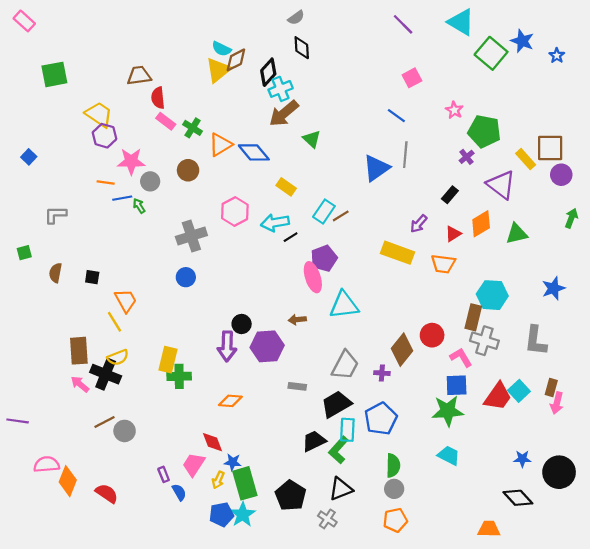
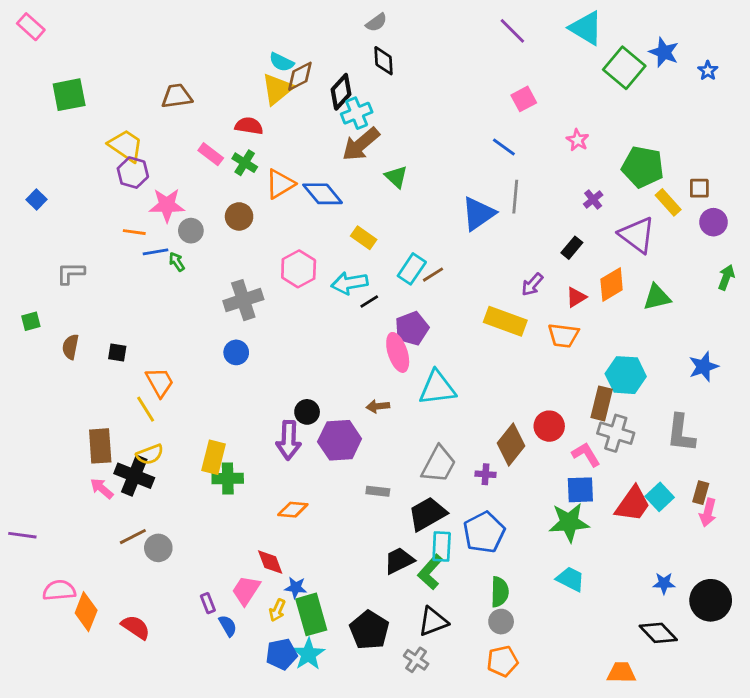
red semicircle: (158, 98) -> (249, 126), moved, turned 105
green pentagon: (484, 131) -> (643, 167), moved
brown square: (550, 148) -> (699, 188), size x0.6

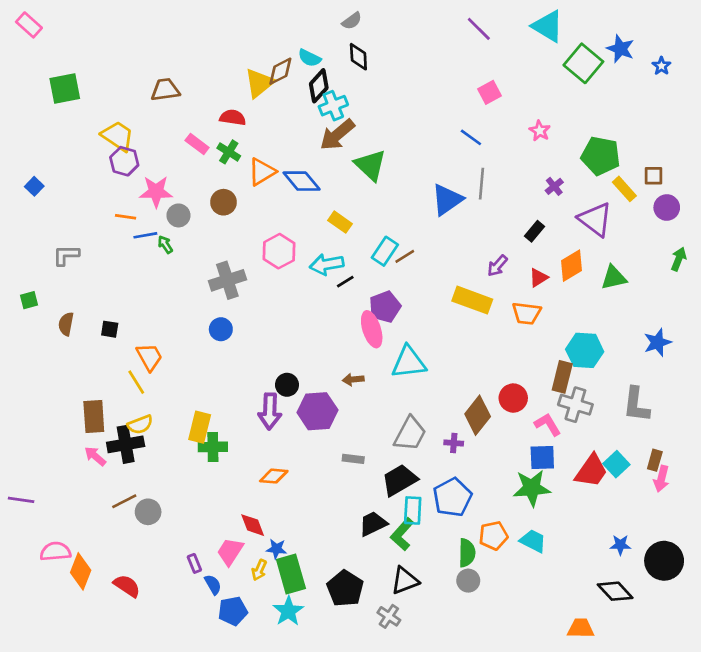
cyan semicircle: (282, 62) -> (309, 58), moved
green triangle: (396, 177) -> (370, 165), size x1.5
black cross: (134, 476) -> (126, 444), turned -32
blue pentagon: (282, 654) -> (233, 611), moved
orange pentagon: (502, 661) -> (493, 536), moved

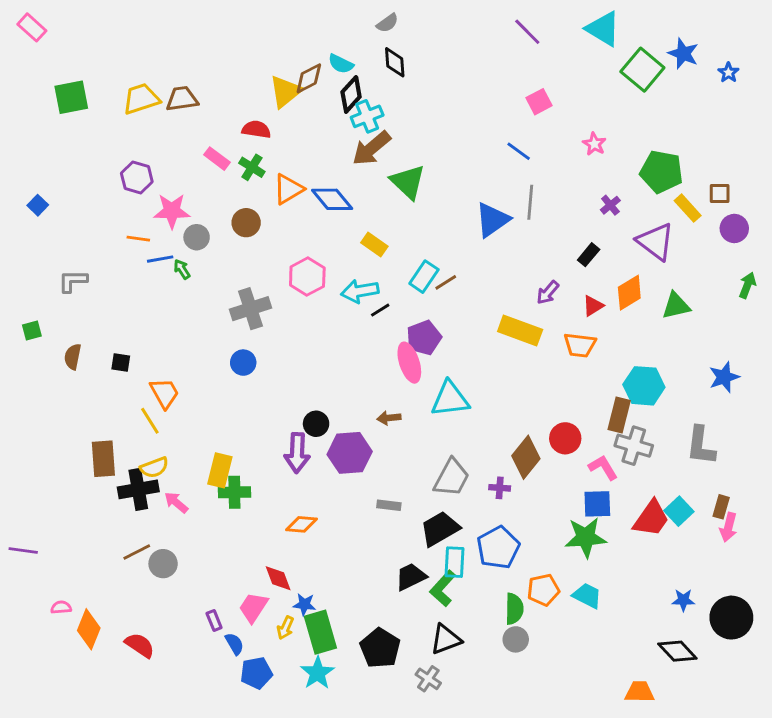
yellow trapezoid: (118, 136) -> (141, 99), moved, turned -52
pink arrow: (95, 456) -> (176, 502), moved
pink semicircle: (55, 551) -> (61, 607), size x0.6

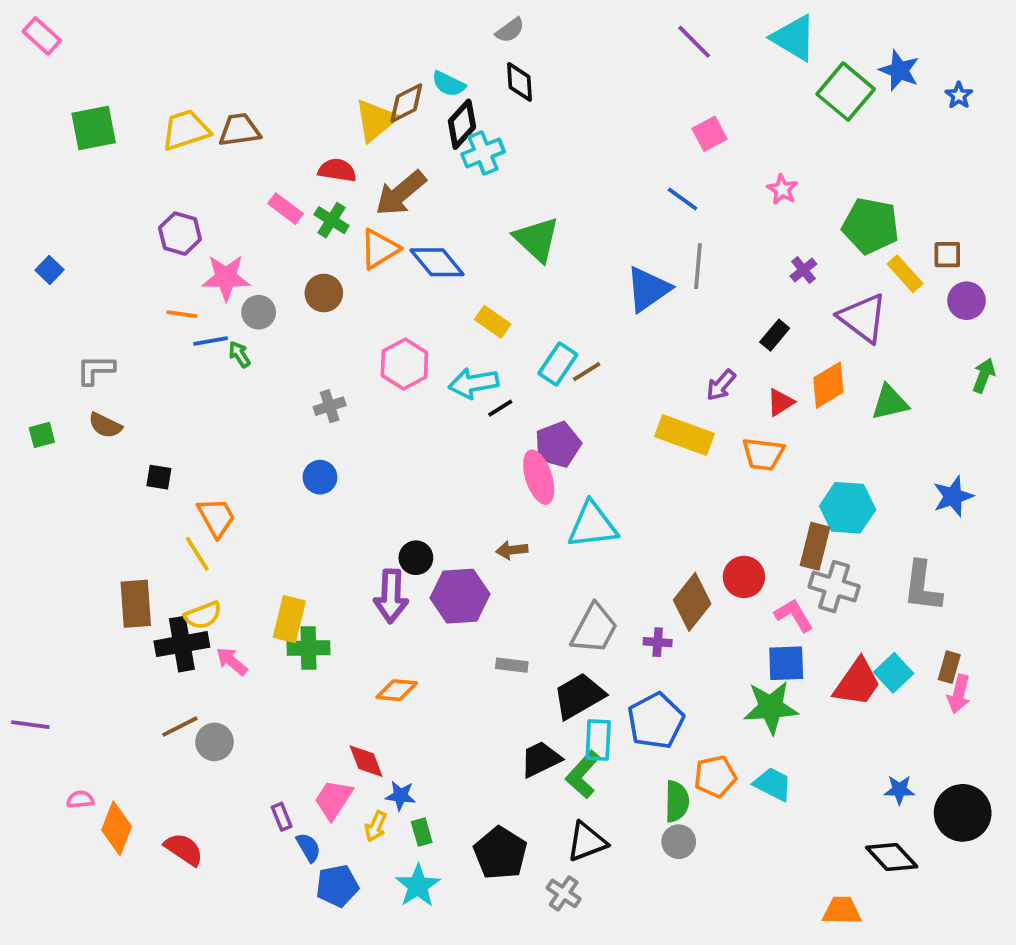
brown arrow: (371, 148) -> (401, 193), moved
gray cross: (250, 309) -> (330, 406), size x0.6
brown semicircle: (73, 357) -> (105, 425), moved, turned -75
green rectangle: (320, 632) -> (422, 832), size x0.5

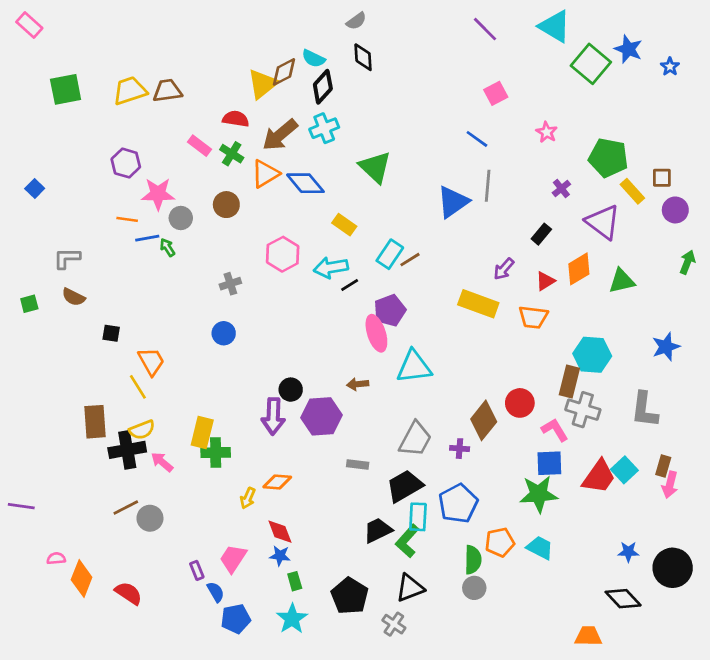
cyan cross: (483, 153) -> (324, 128), moved
red diamond: (366, 761) -> (280, 532), moved
yellow arrow: (376, 826) -> (248, 498), moved

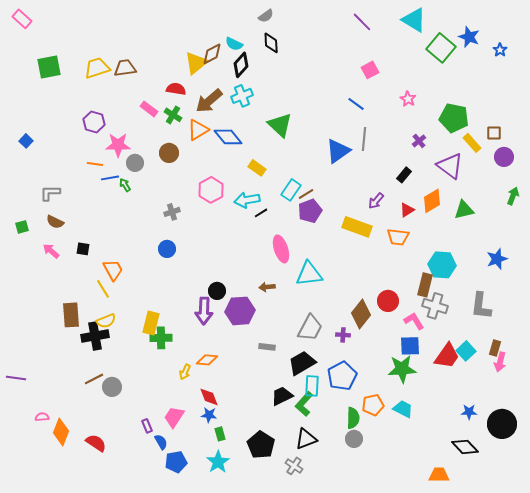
purple pentagon: (390, 310) -> (310, 211), moved
pink arrow: (162, 462) -> (51, 251), moved

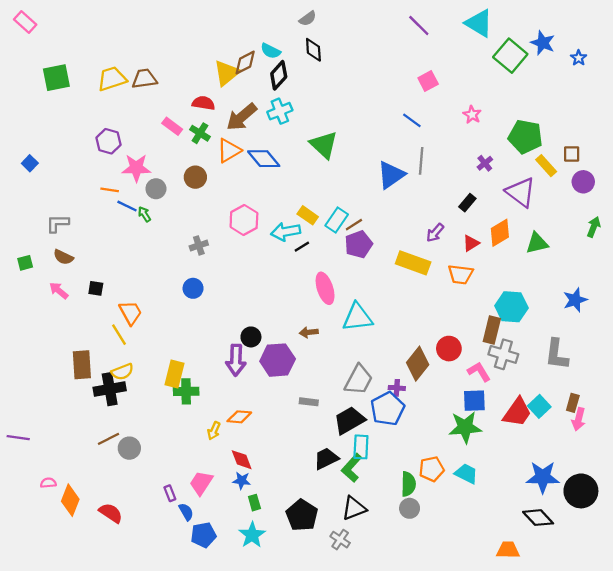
yellow rectangle: (257, 168) -> (308, 215), moved
blue line: (110, 178) -> (127, 206), turned 36
blue pentagon: (342, 376) -> (388, 409), moved
blue star: (469, 412) -> (543, 477), size x1.8

